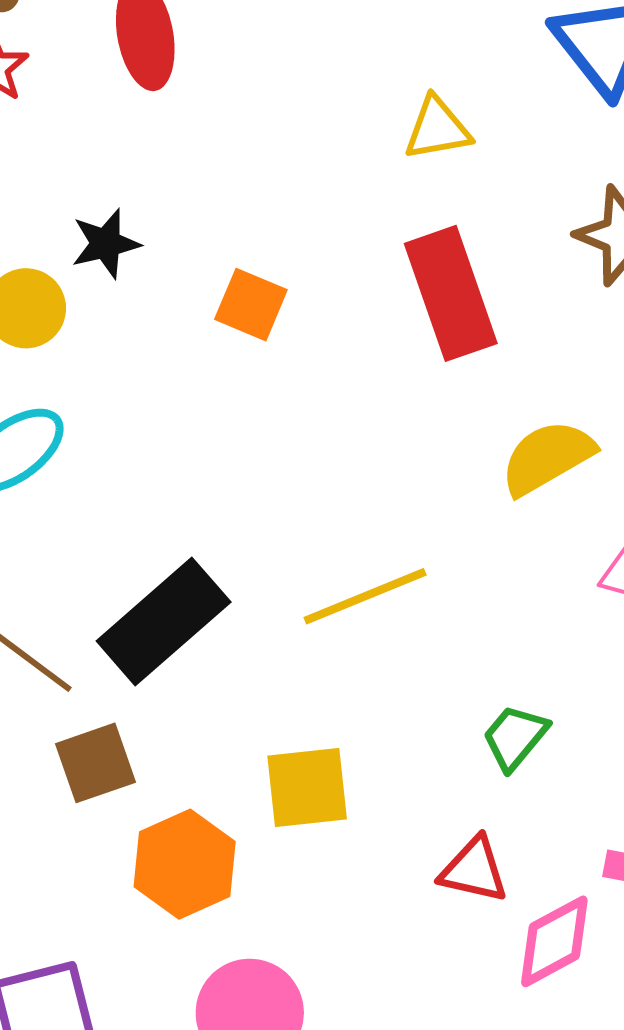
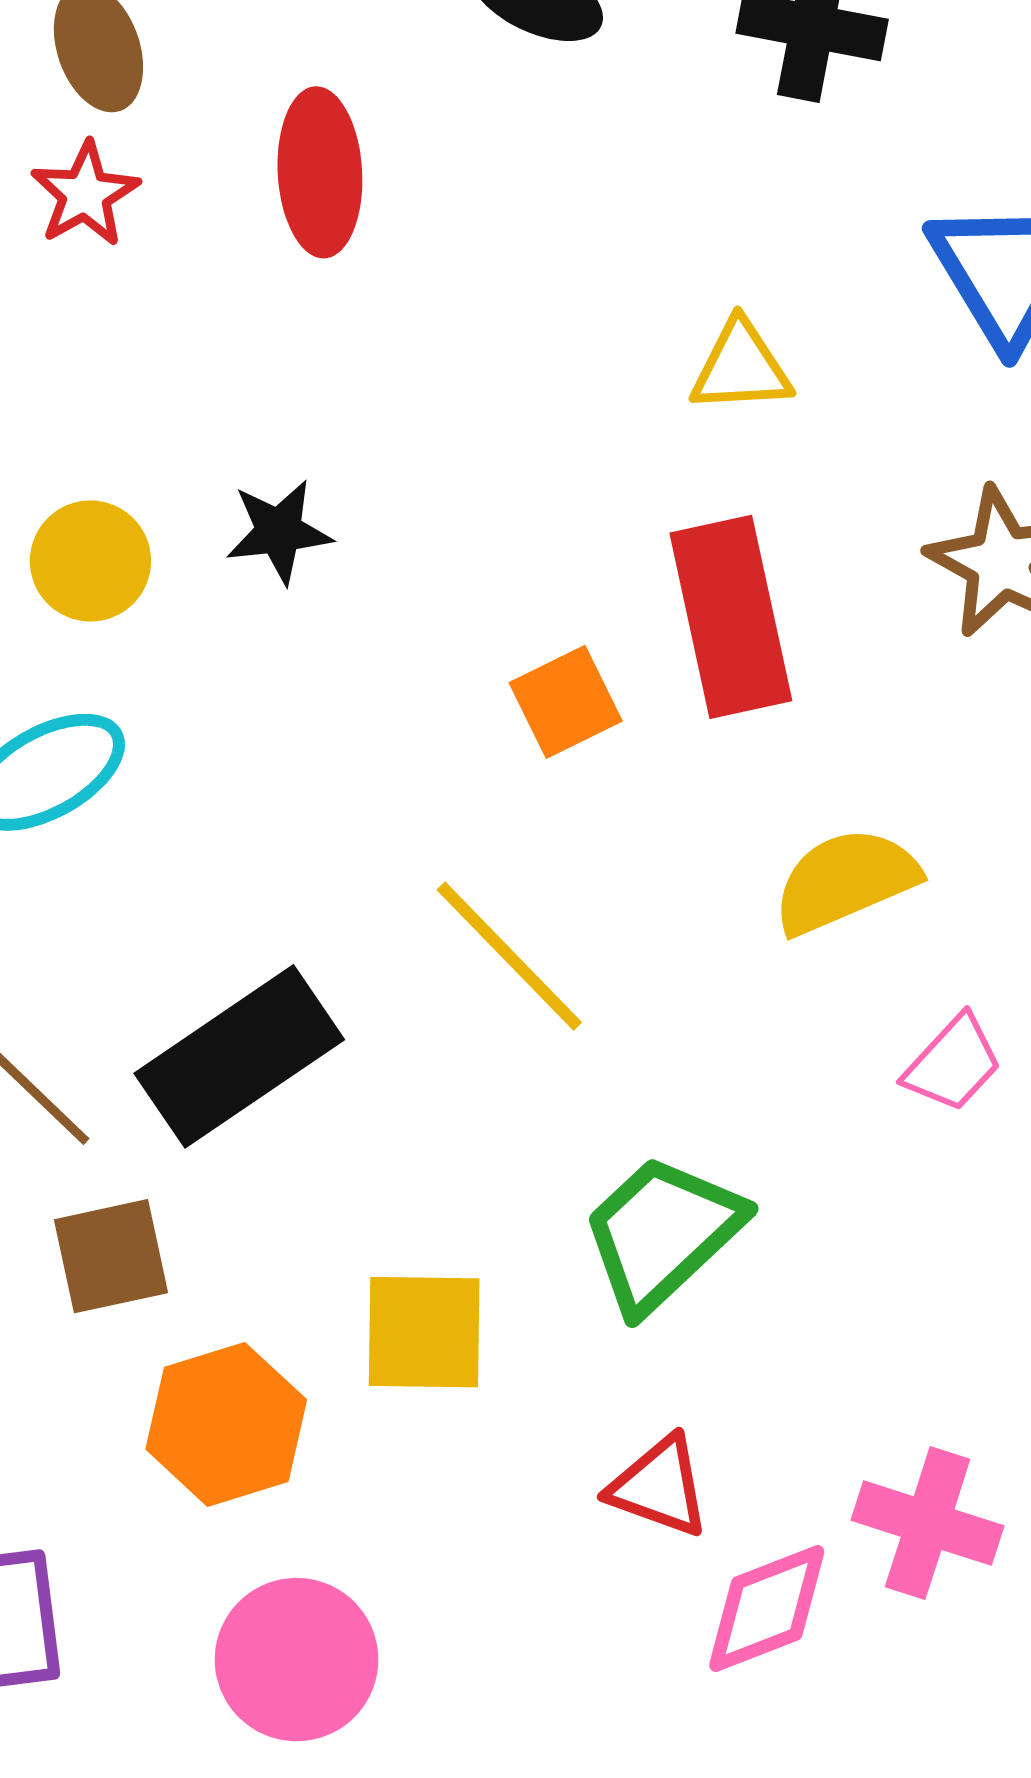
black star: (106, 244) -> (279, 531), moved
orange square: (251, 305) -> (566, 702), moved, turned 34
yellow line: (365, 596) -> (509, 956), moved, turned 61
green trapezoid: (515, 737) -> (662, 1233), moved, size x1.6

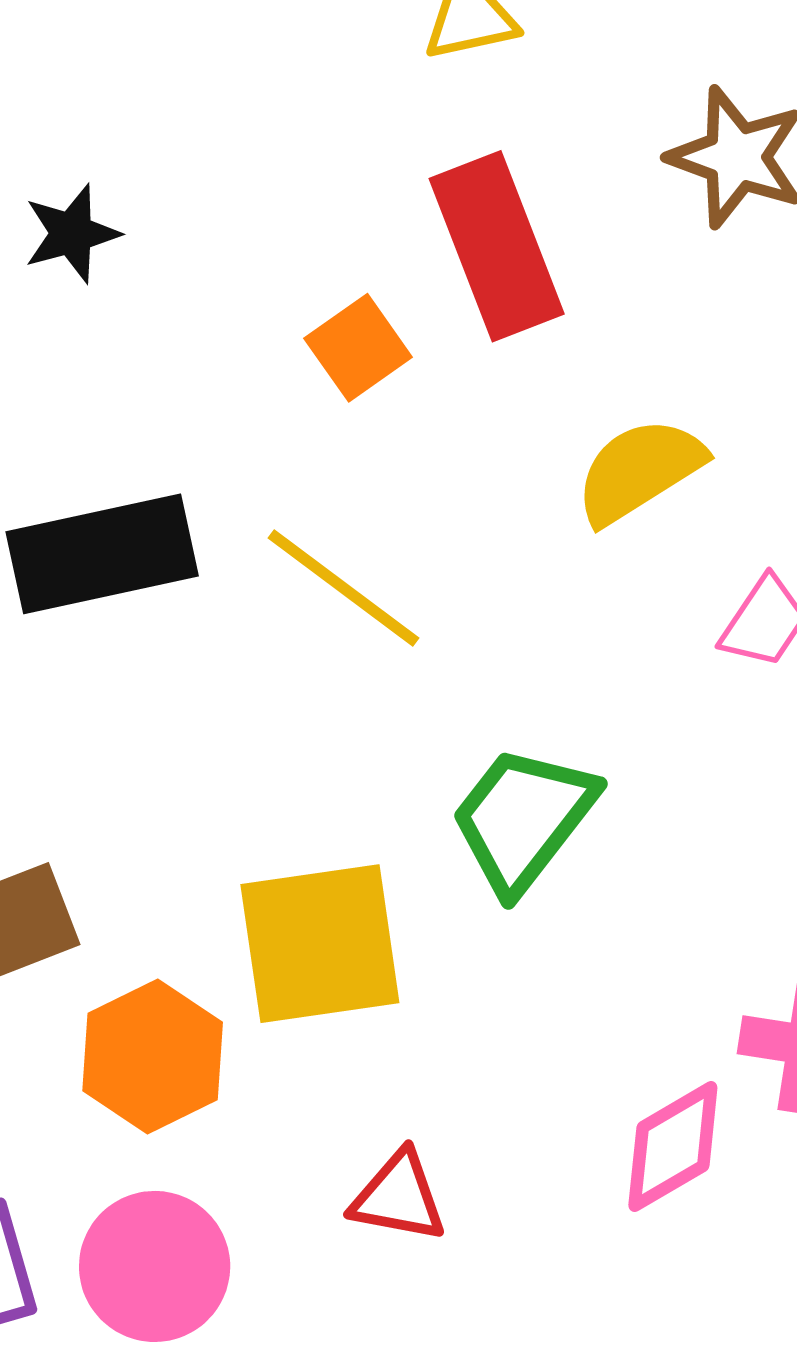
black rectangle: (239, 1056) -> (102, 554), moved, turned 31
yellow square: (424, 1332) -> (320, 944), size x1.4
red triangle: (659, 1487) -> (399, 1197), moved
pink circle: (297, 1660) -> (155, 1266), moved

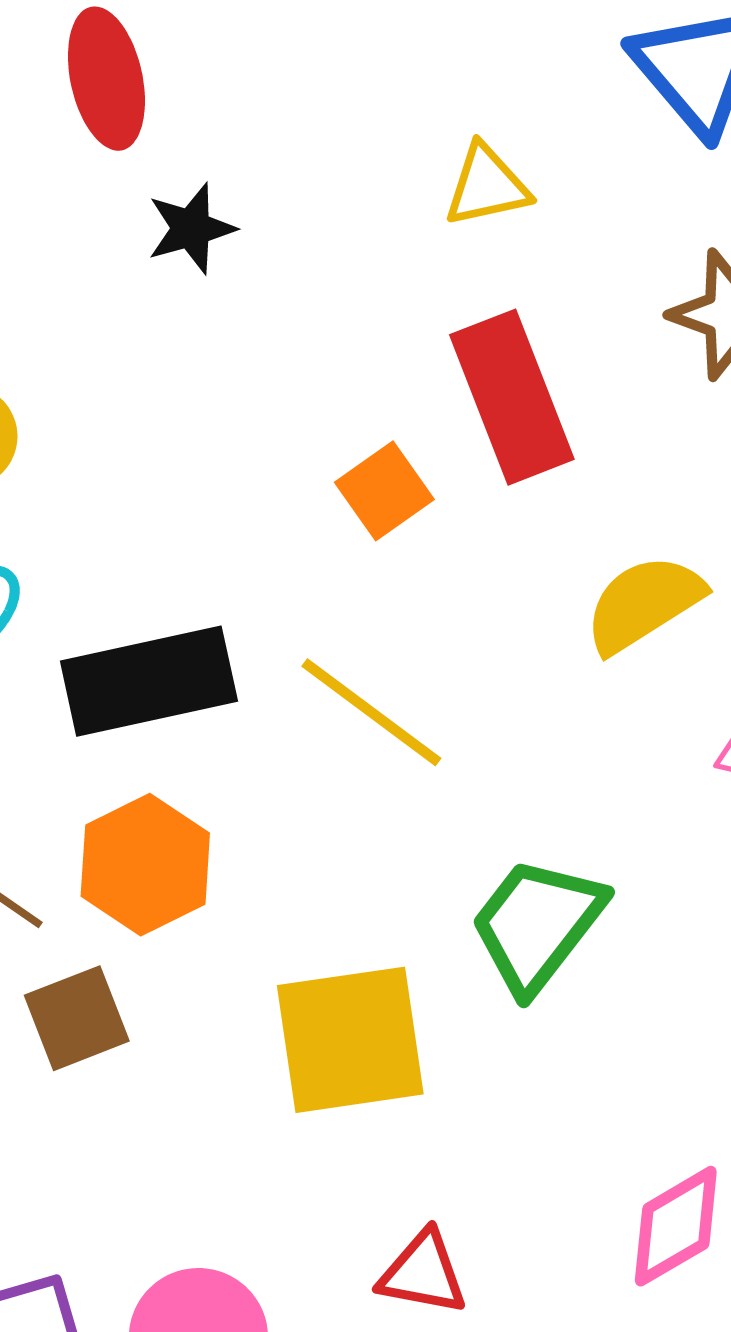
black star: (72, 234) -> (191, 228), moved
orange hexagon: (153, 1057) -> (145, 865), moved

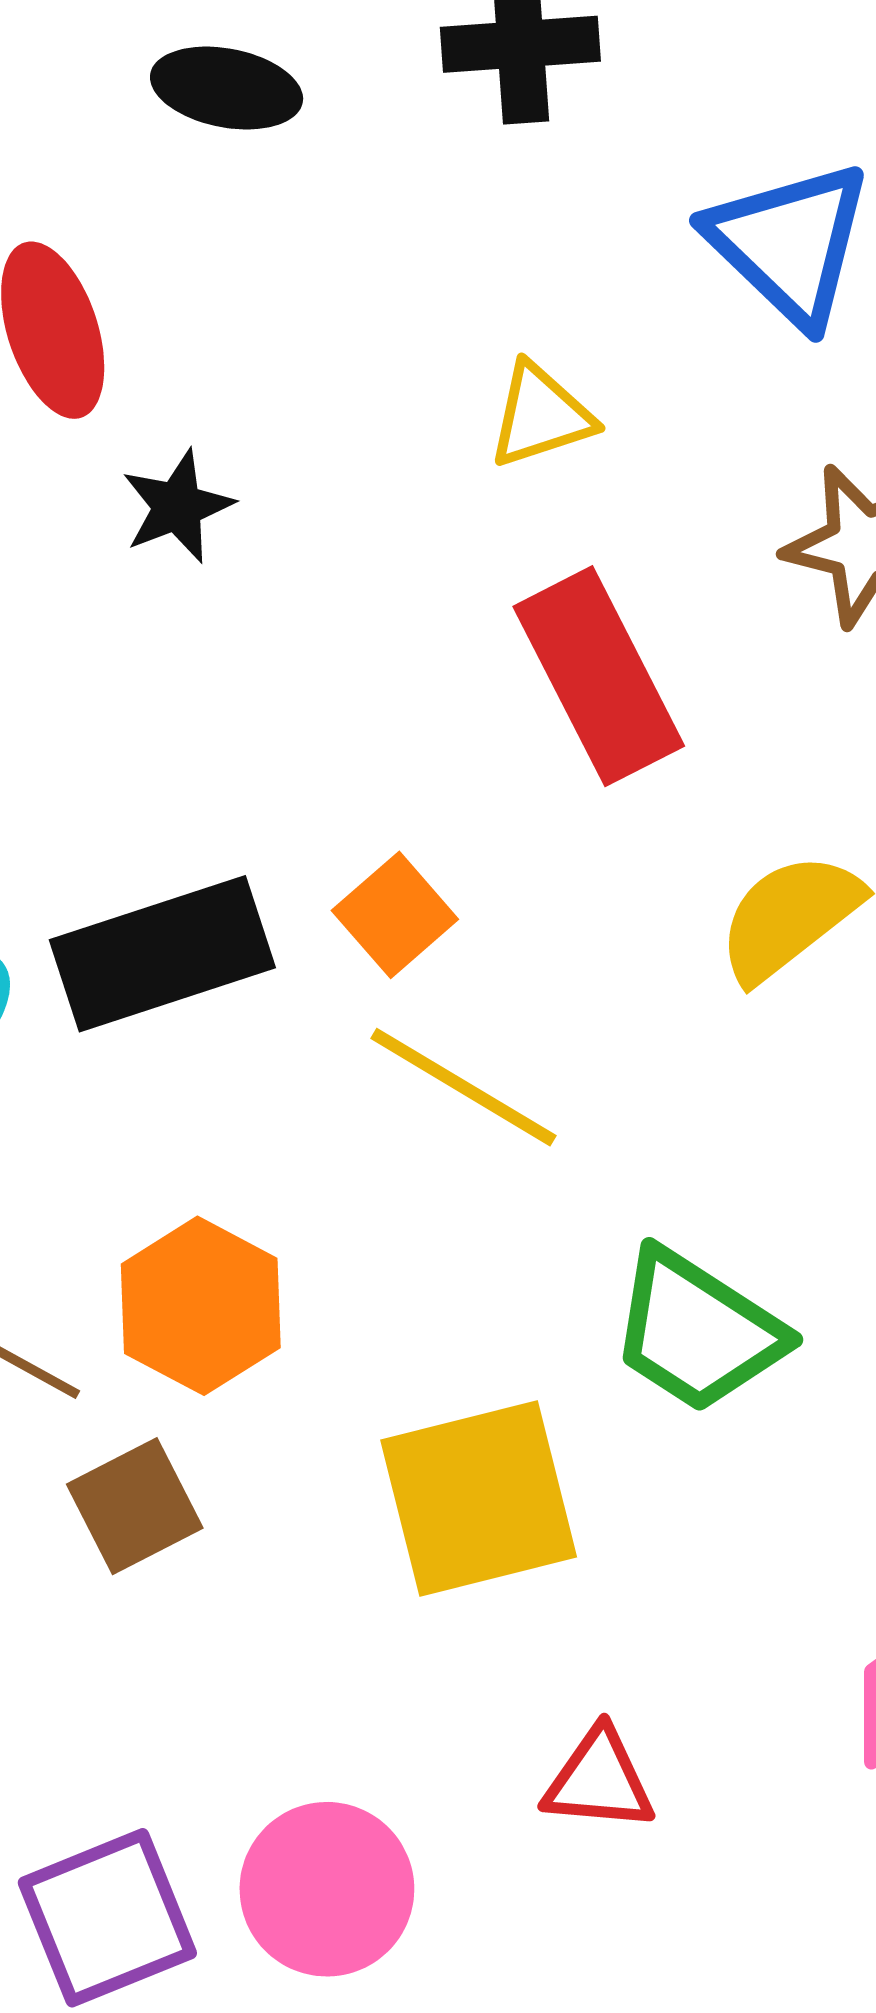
orange square: (384, 491) -> (395, 915), moved
black rectangle: (149, 681) -> (162, 954), moved
green trapezoid: (537, 925) -> (697, 1331), turned -89

